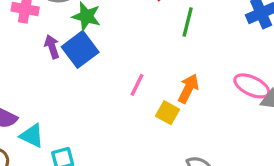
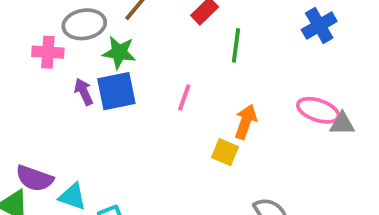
blue square: (80, 49) -> (116, 91), turned 32
pink line: (137, 85) -> (184, 97), moved

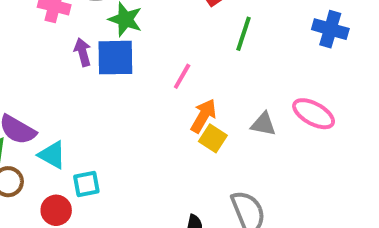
blue cross: (319, 25) -> (330, 29), turned 36
orange arrow: (246, 122) -> (203, 116), moved
gray triangle: (342, 124) -> (263, 124), moved

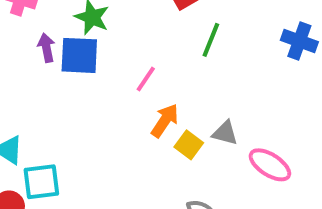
pink ellipse: (314, 114) -> (270, 165), moved
yellow square: (213, 138) -> (189, 145), moved
cyan square: (86, 184) -> (41, 182), size x1.4

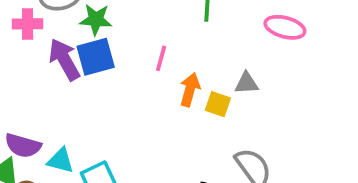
purple arrow: (46, 48) -> (64, 59), size x1.6
pink ellipse: (270, 165) -> (285, 27), moved

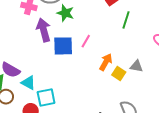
blue square: (96, 57) -> (63, 46), moved
pink line: (161, 58) -> (86, 41), moved

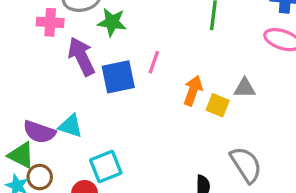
cyan triangle: (28, 83) -> (71, 126), moved

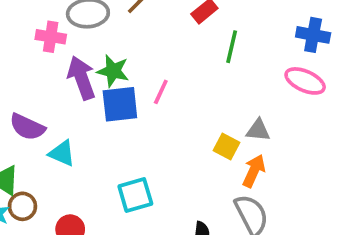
green star: (112, 22) -> (113, 71), moved
orange arrow: (193, 91) -> (254, 171), moved
purple semicircle: (39, 132) -> (27, 127), moved
cyan square: (106, 166) -> (135, 195), moved

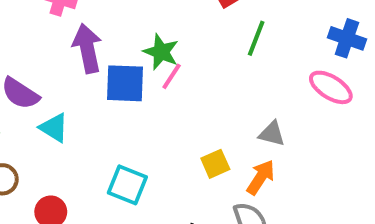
green star: (113, 71) -> (161, 52), moved
yellow square: (227, 146) -> (215, 164), moved, turned 30
cyan square: (135, 195) -> (127, 185), turned 30

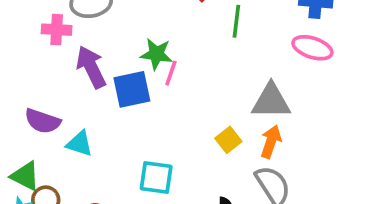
gray triangle: (272, 134) -> (271, 101), size x1.6

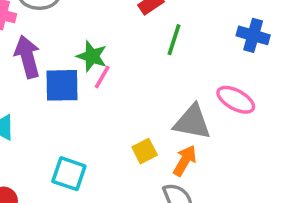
pink ellipse: (312, 48) -> (236, 100), moved

